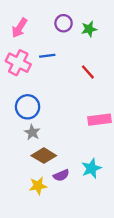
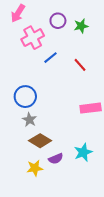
pink arrow: (19, 28) -> (18, 13), moved
blue line: (47, 56) -> (51, 58), moved, turned -32
pink cross: (18, 63) -> (33, 38), moved, turned 35

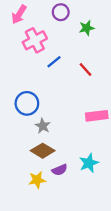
purple circle: (58, 21) -> (61, 12), moved
gray star: (29, 120) -> (43, 126), moved

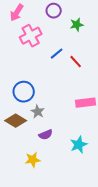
blue line: (54, 62) -> (57, 54), moved
brown diamond: (43, 151) -> (16, 121), moved
purple semicircle: (60, 170) -> (46, 135), moved

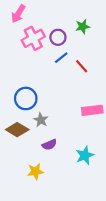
purple circle: (54, 11) -> (58, 37), moved

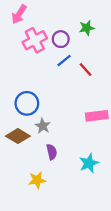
purple semicircle: (49, 145) -> (52, 152), turned -80

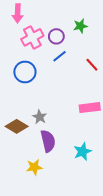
pink arrow: (19, 14) -> (18, 13), turned -30
red line: (86, 70) -> (92, 65), moved
blue circle: (27, 103) -> (25, 72), moved
purple semicircle: (52, 152) -> (48, 141), size x1.5

